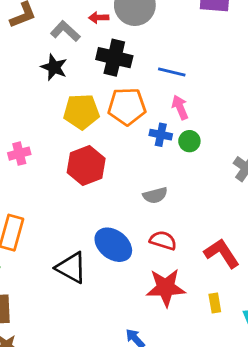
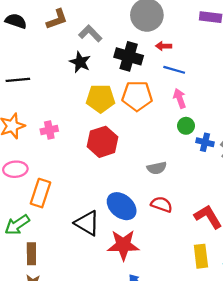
red arrow: (99, 18) -> (164, 46), moved
blue cross: (161, 135) -> (205, 142), moved
red star: (166, 288) -> (123, 245), moved
yellow rectangle: (215, 303) -> (201, 256), size x1.5

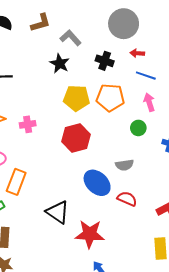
black cross: (129, 56) -> (105, 61), size x0.7
green circle: (186, 126) -> (138, 128), moved
blue ellipse: (122, 206) -> (97, 183), moved

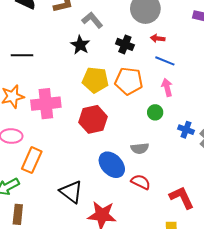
pink cross: (28, 124) -> (46, 104), size x1.8

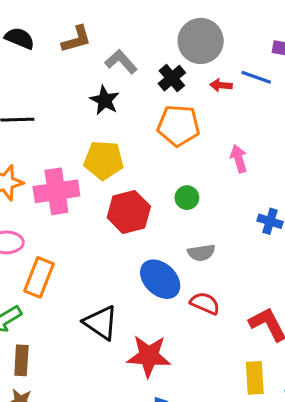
black cross: (125, 44) -> (172, 78), moved, turned 30
blue line: (165, 61) -> (256, 77), moved
yellow pentagon: (95, 80) -> (104, 160), moved
orange pentagon: (129, 81) -> (178, 126), moved
green circle: (155, 112) -> (187, 198), moved

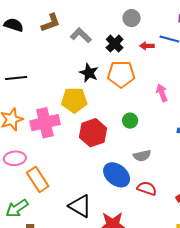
gray circle: (201, 41) -> (132, 18), size x0.6
black star: (105, 100) -> (89, 73), moved
orange rectangle: (39, 277) -> (38, 179), turned -50

